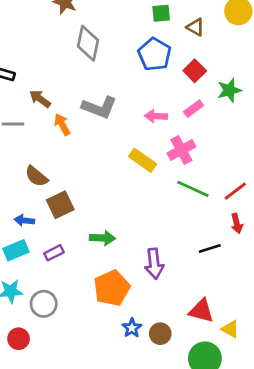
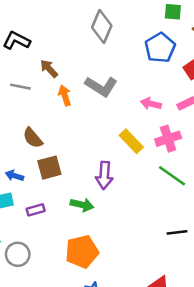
purple arrow: (154, 264) -> (104, 175), moved

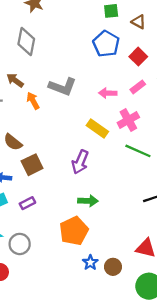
gray diamond: (102, 26) -> (26, 42), moved
purple arrow: (104, 175) -> (80, 162), turned 30
green arrow: (82, 205) -> (88, 201), moved

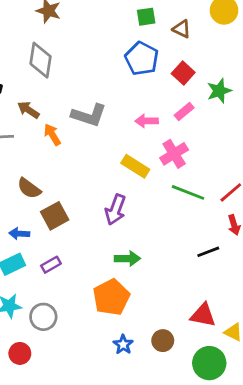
blue star: (90, 262) -> (123, 345), moved

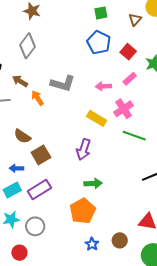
brown triangle: (182, 29) -> (135, 20), moved, turned 48
gray diamond: (41, 60) -> (28, 46), turned 30
purple rectangle: (51, 265) -> (39, 189), size x1.6

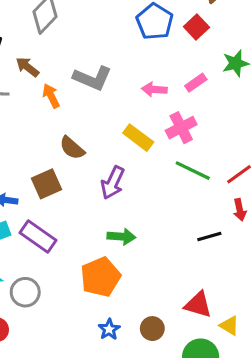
red square: (128, 52) -> (196, 27), moved
brown semicircle: (22, 136) -> (72, 148), moved
purple rectangle: (39, 189) -> (38, 236), turned 60

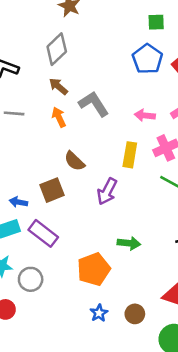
brown arrow: (27, 67) -> (58, 86), moved
gray L-shape: (92, 78) -> (94, 104), turned -148
yellow rectangle: (138, 138) -> (130, 155), turned 60
green arrow: (121, 237) -> (129, 243), moved

